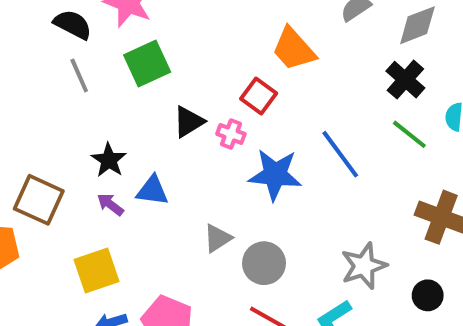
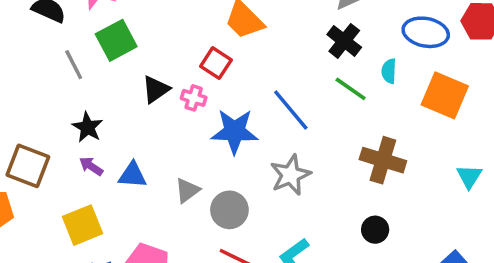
gray line: (79, 76) -> (74, 65), moved
blue triangle: (152, 191) -> (132, 175), moved
gray star: (364, 266) -> (290, 175), moved

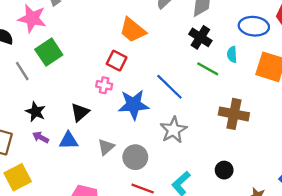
black triangle: (156, 89) -> (80, 112), moved
yellow square: (82, 225) -> (18, 177), moved
black circle: (375, 230) -> (224, 170), moved

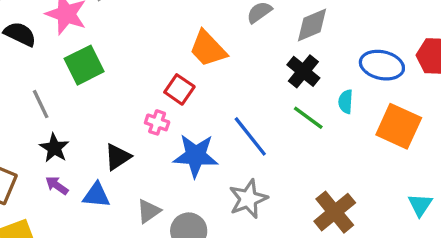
gray line: (22, 71) -> (41, 104), moved
brown cross: (234, 114) -> (335, 212), moved, turned 32

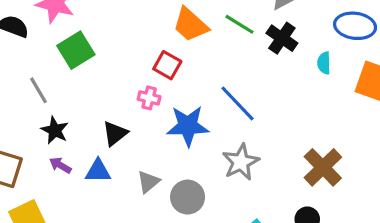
green line: (308, 118) -> (240, 24), moved

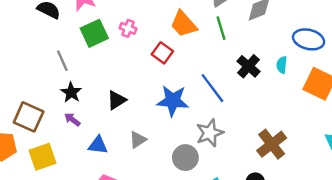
green line: (240, 24) -> (221, 28), turned 35
black cross: (282, 38) -> (249, 66), moved
pink cross: (149, 98) -> (128, 28), moved
blue triangle: (98, 171) -> (98, 145), moved
gray circle: (188, 197) -> (185, 158), moved

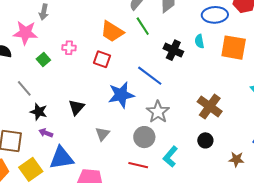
green square: (94, 33) -> (43, 59), size x0.6
blue triangle: (98, 145) -> (61, 158), moved, size x1.5

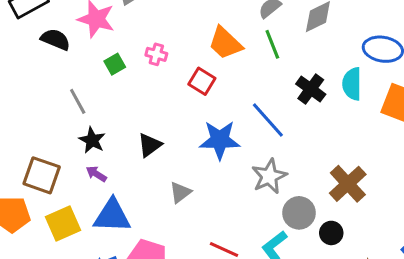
cyan semicircle: (199, 41) -> (352, 84), size x1.5
gray circle: (144, 137) -> (299, 213), moved

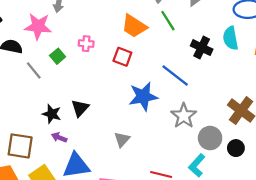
gray line: (78, 101) -> (34, 70), moved
black triangle: (150, 145) -> (80, 108), moved

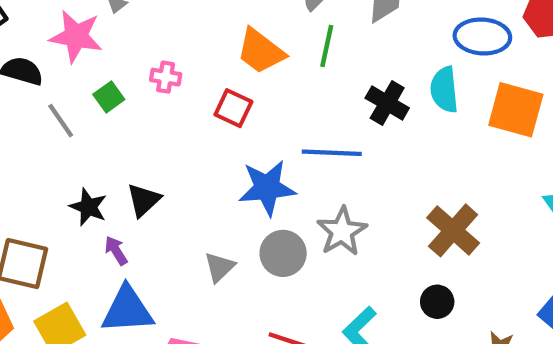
green line: (168, 21) -> (327, 46), turned 40
blue line: (175, 76) -> (332, 153), turned -40
purple arrow: (59, 138) -> (116, 251), moved, turned 32
gray circle: (210, 138) -> (283, 253), moved

